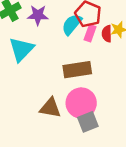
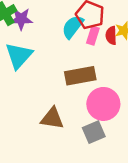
purple star: (38, 15) -> (21, 19), moved
pink circle: (81, 103) -> (103, 104), moved

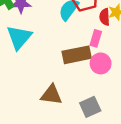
pink rectangle: (93, 36) -> (96, 38), moved
pink circle: (103, 104) -> (101, 63), moved, size x0.7

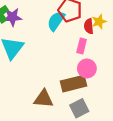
brown rectangle: (77, 55) -> (74, 84), moved

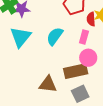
cyan semicircle: (56, 21) -> (55, 36), moved

